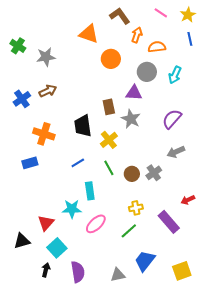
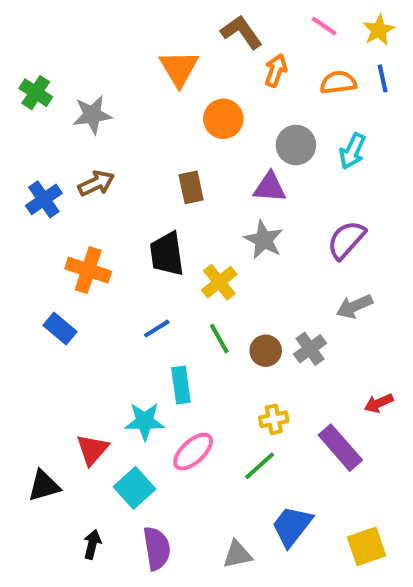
orange triangle: (89, 34) -> (179, 68), turned 40
orange semicircle: (157, 47) -> (338, 82), moved
brown rectangle: (109, 107) -> (191, 187), moved
blue rectangle: (30, 163) -> (60, 329), turned 56
cyan square: (57, 248) -> (135, 488), moved

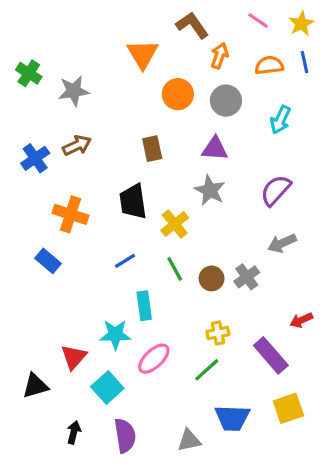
gray circle: (296, 145) -> (226, 101), moved
blue trapezoid: (292, 526) -> (232, 418), turned -126
yellow square: (367, 546) -> (288, 408), moved

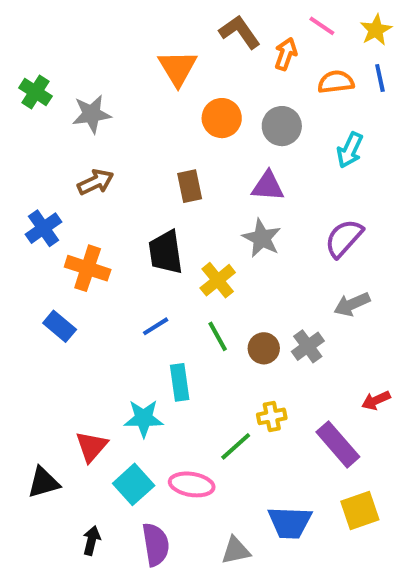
orange arrow: (220, 56) -> (286, 54), moved
blue cross: (35, 158) -> (43, 228), moved
pink ellipse: (154, 359) -> (192, 484), moved, turned 52
green line: (207, 370) -> (236, 446), moved

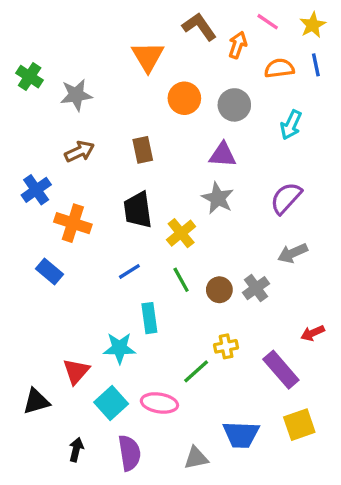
brown rectangle: (190, 186) -> (143, 150), moved

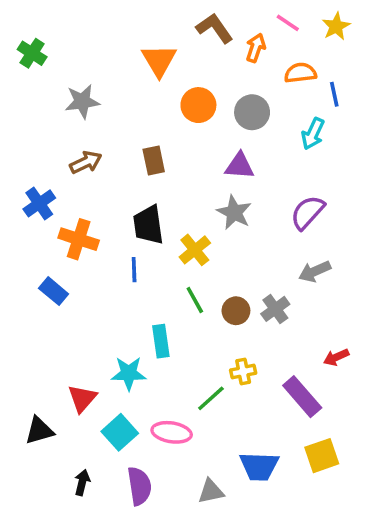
blue line: (316, 65) -> (334, 94), moved
green cross: (30, 77) -> (32, 53), moved
blue line: (129, 271) -> (134, 270), moved, turned -60

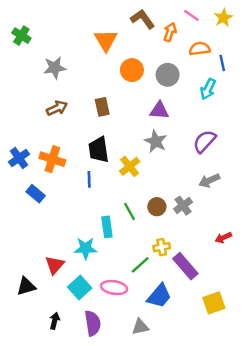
blue cross: (39, 203) -> (19, 158), moved
green line: (195, 300) -> (130, 211), moved
purple rectangle: (302, 397) -> (185, 266), moved
blue trapezoid: (259, 466) -> (159, 296), moved, turned -52

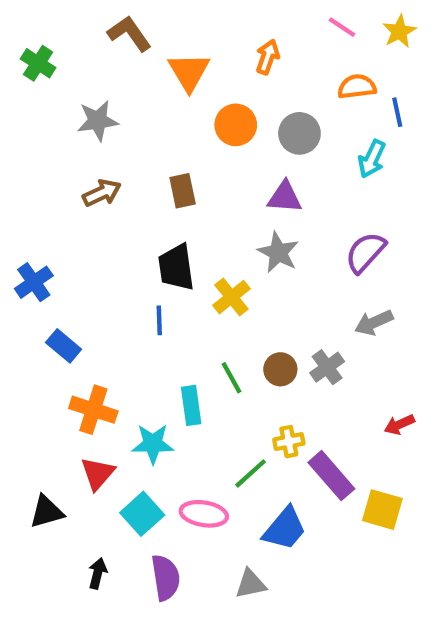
brown L-shape: (143, 19) -> (129, 34), moved
orange arrow: (170, 32) -> (268, 57), moved
orange cross: (52, 159) -> (93, 410), moved
yellow square: (214, 303) -> (382, 510), moved, turned 35

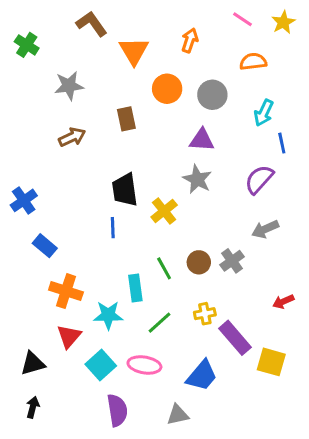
blue line: (397, 112) -> (282, 143), moved
brown rectangle: (183, 191) -> (126, 119), moved
green line: (251, 473) -> (160, 323), moved
black arrow: (98, 573) -> (33, 407), moved

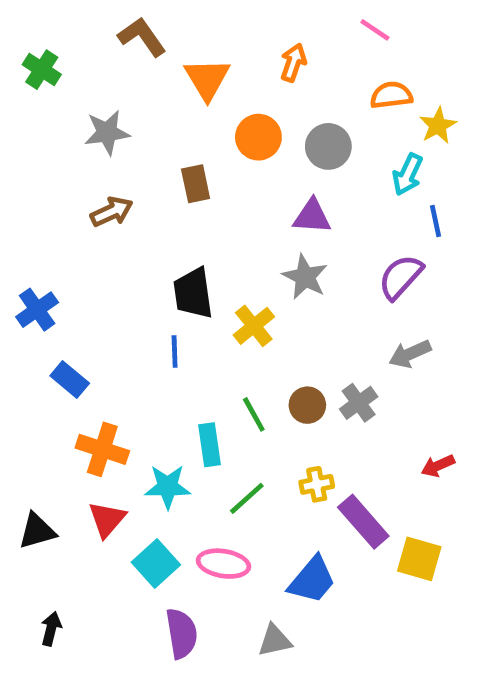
yellow star: (283, 22) -> (438, 125), moved
black triangle: (33, 363) -> (37, 531), moved

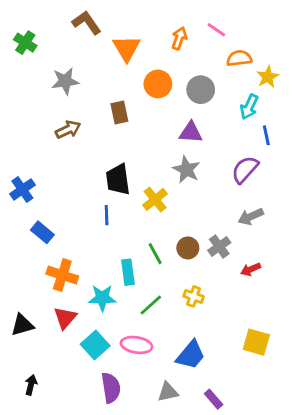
pink line: (375, 30) -> (216, 30), moved
red arrow: (438, 466) -> (251, 269), moved
yellow cross: (317, 484) -> (194, 296), turned 30
purple rectangle: (363, 522) -> (214, 399), moved, size x0.6

